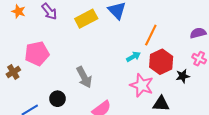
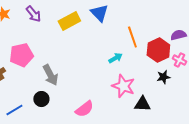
orange line: (151, 35) -> (132, 37), turned -45
red hexagon: (161, 62) -> (158, 50), moved
gray arrow: (84, 77) -> (50, 75), moved

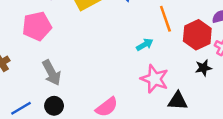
pink pentagon: (21, 55) -> (37, 26), moved
gray arrow: (50, 75) -> (52, 73), moved
black circle: (41, 99) -> (54, 106), moved

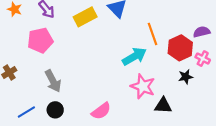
cyan arrow: (145, 45) -> (134, 56), size x1.6

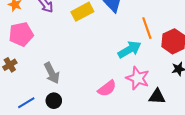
pink pentagon: (40, 40) -> (21, 34), moved
pink semicircle: (101, 111) -> (107, 88), moved

